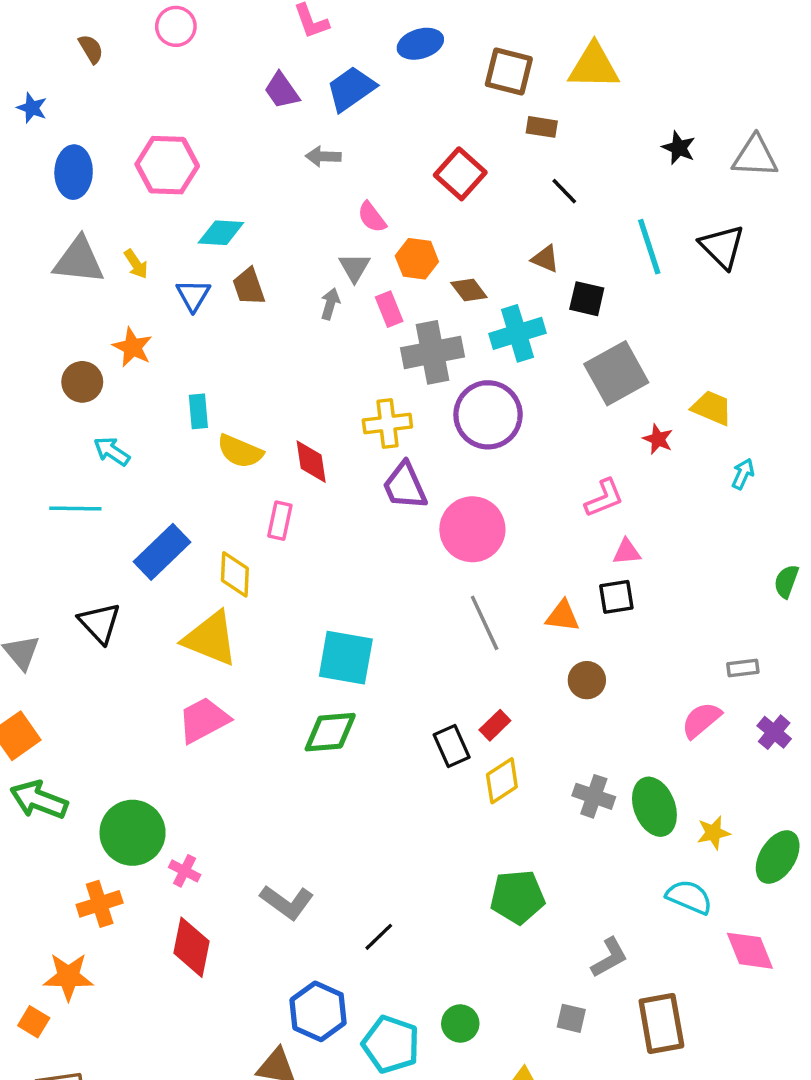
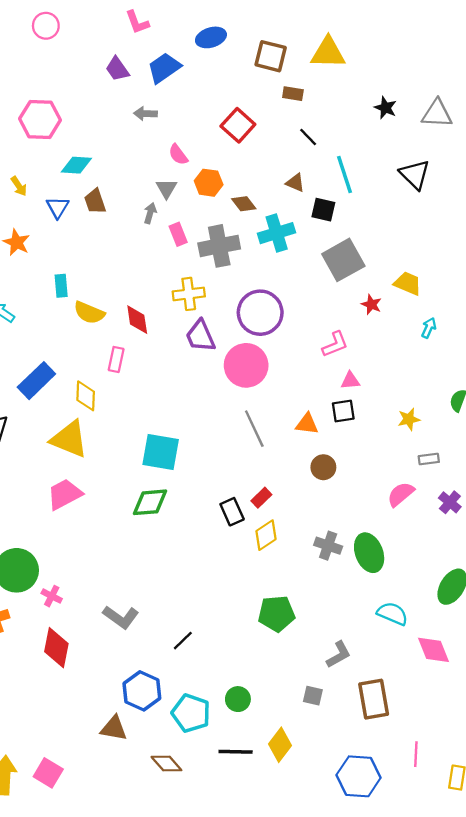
cyan line: (649, 247) -> (344, 174), moved
pink rectangle: (389, 309) -> (178, 234), moved
purple circle: (488, 415) -> (260, 313), moved
yellow star: (713, 833) -> (409, 419), moved

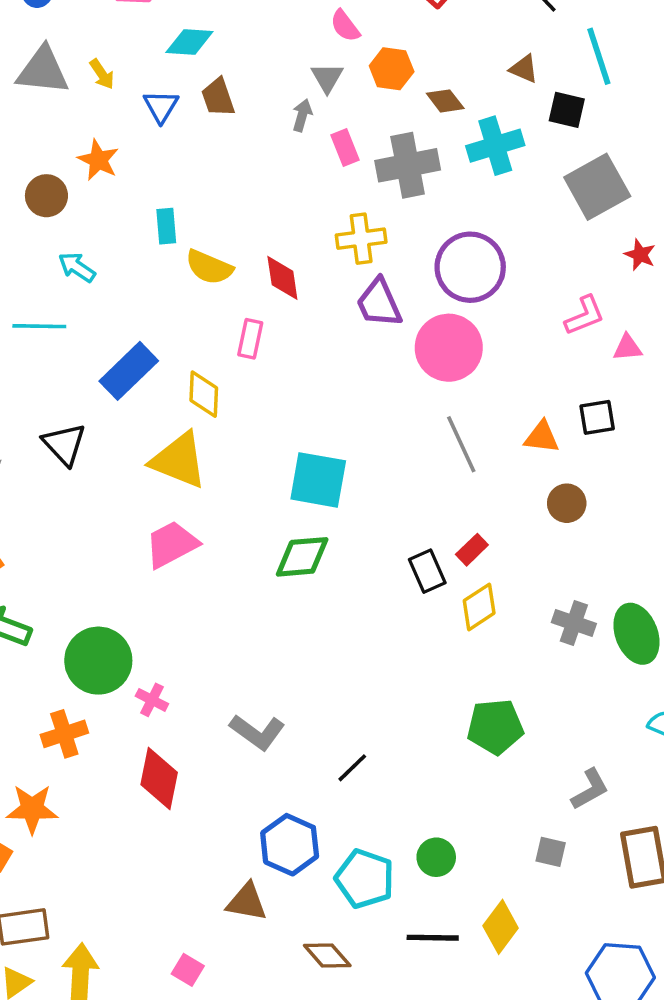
pink triangle: (350, 381) -> (628, 348), moved
pink square: (48, 773) -> (188, 970), moved, size x0.7

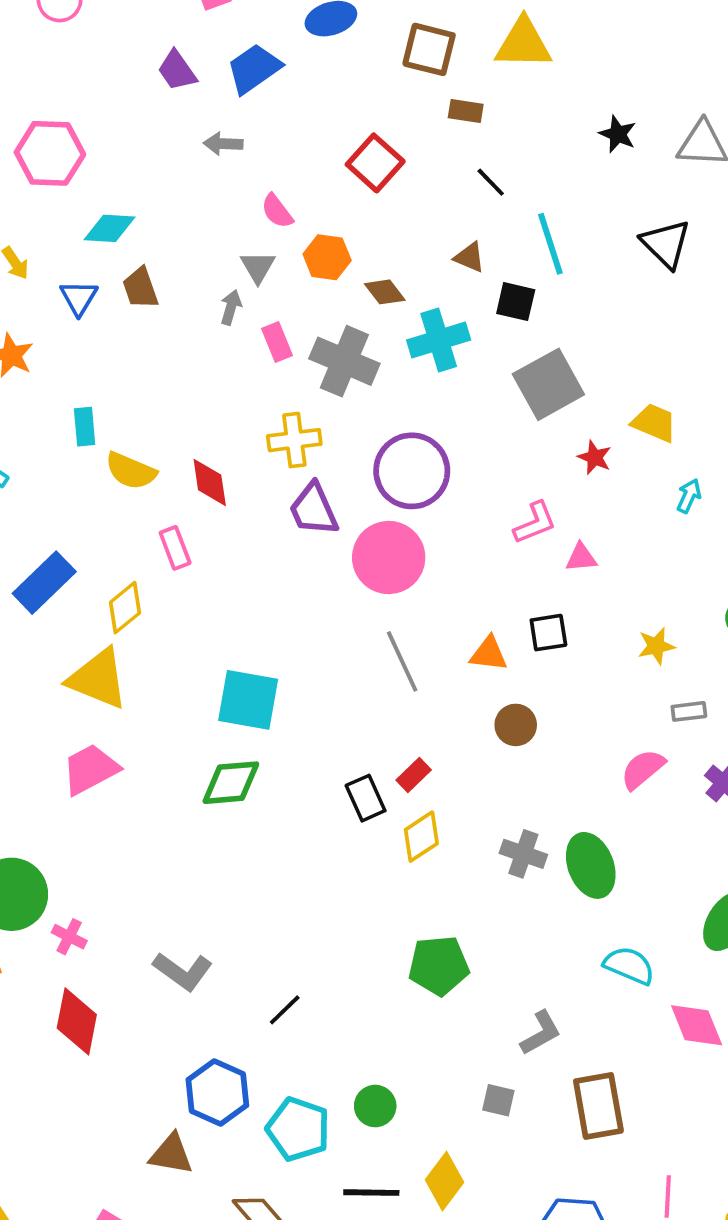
gray cross: (408, 165) -> (344, 361), turned 34
pink rectangle: (250, 339) -> (175, 548), turned -33
yellow diamond: (204, 394) -> (125, 608), turned 48

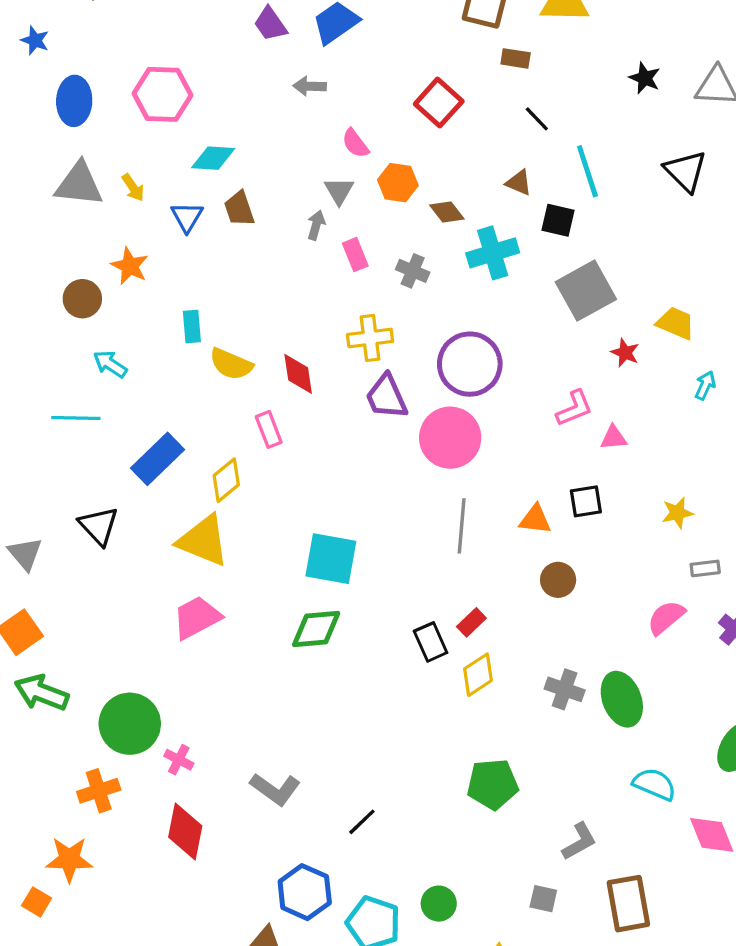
gray cross: (344, 361) -> (413, 271), size x0.6
gray line: (402, 661) -> (462, 526), turned 30

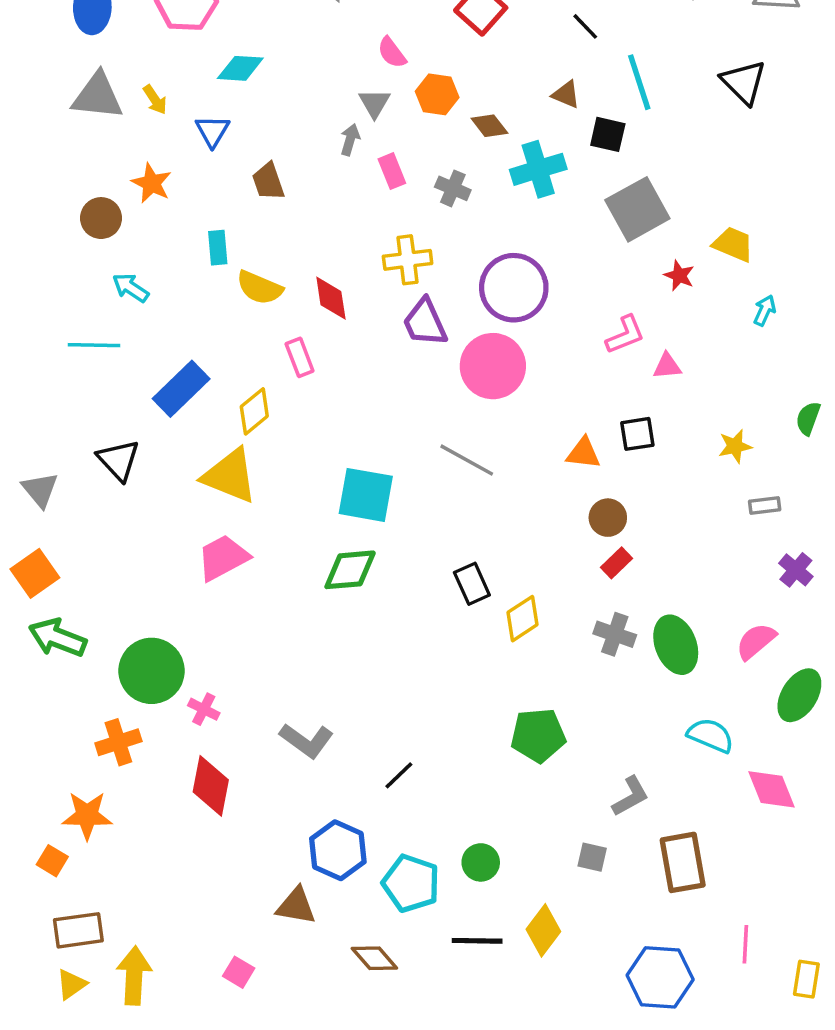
brown trapezoid: (239, 209) -> (268, 181), moved
gray line: (462, 526) -> (467, 460), moved, turned -66
pink semicircle: (666, 617) -> (756, 641), moved
red rectangle: (471, 622) -> (617, 563), moved

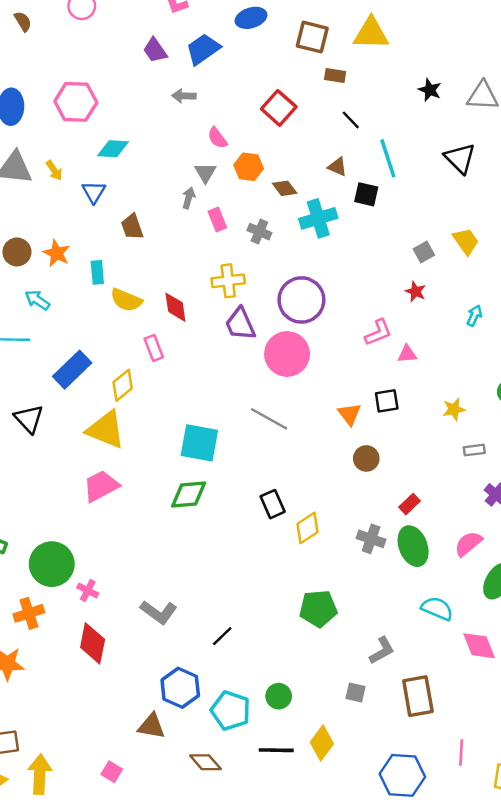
orange star: (152, 183) -> (57, 253), moved
gray square: (637, 209) -> (424, 252), moved, size x0.5
yellow trapezoid: (733, 244) -> (466, 241), moved, turned 32
orange triangle: (583, 453) -> (349, 414), turned 45
red rectangle: (617, 563) -> (409, 504), moved

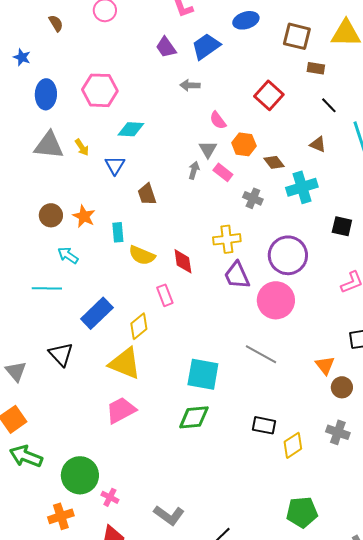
black square: (366, 194) -> (342, 226), moved
pink rectangle: (217, 220) -> (223, 172), moved, turned -30
orange triangle: (349, 414) -> (325, 365), moved
black rectangle: (273, 504) -> (264, 425), turned -55
gray cross: (371, 539) -> (338, 432), moved

